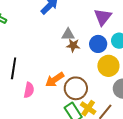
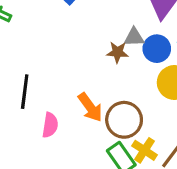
gray triangle: (68, 34) -> (134, 37), moved
orange arrow: (55, 80) -> (90, 107), turned -90

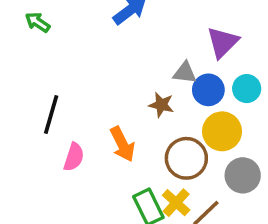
brown star: (117, 52) -> (161, 105), moved
brown circle: (124, 120) -> (186, 158), moved

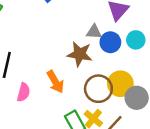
brown star: (161, 105) -> (80, 54), size x1.5
yellow circle: (222, 131) -> (120, 84), moved

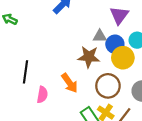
yellow circle: (120, 84) -> (123, 58), moved

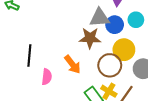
gray triangle: (100, 36) -> (100, 18), size x1.5
yellow circle: (123, 58) -> (124, 50), moved

